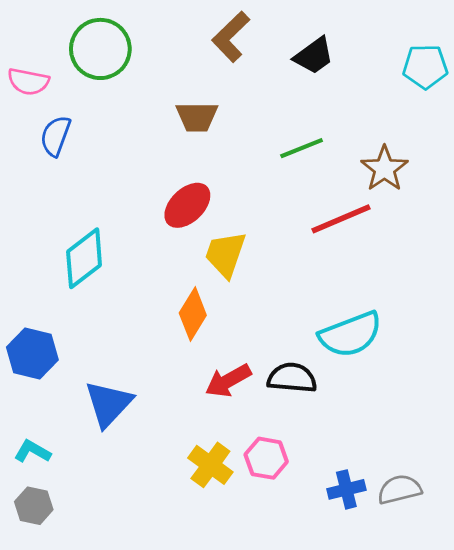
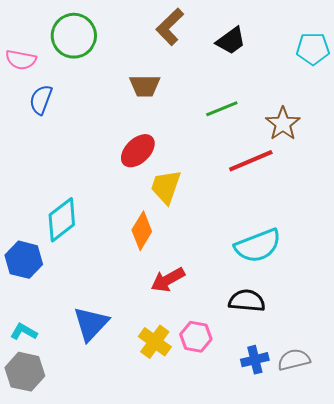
cyan diamond: (84, 258) -> (62, 220), moved
black semicircle: (292, 378) -> (247, 301), moved
blue triangle: (109, 404) -> (91, 324), moved
gray hexagon: (34, 506) -> (25, 372), size x1.4

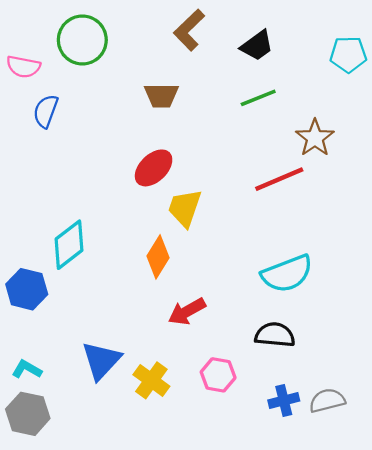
green line: (222, 109) -> (258, 98), moved
yellow cross: (155, 342) -> (151, 380), moved

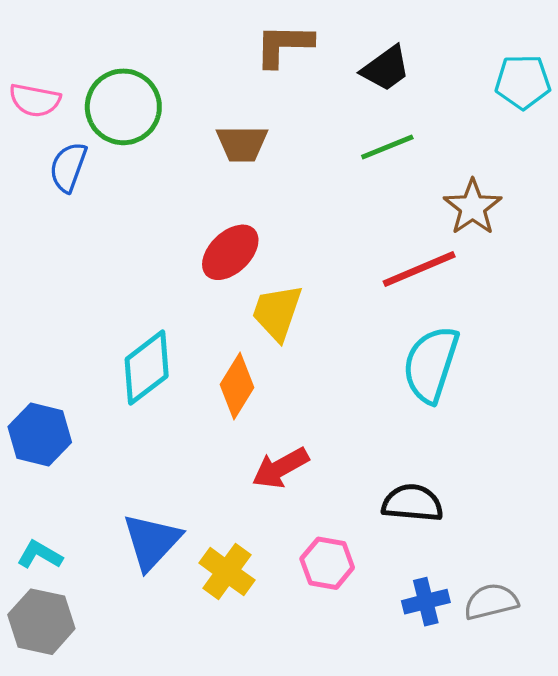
brown L-shape: (189, 30) -> (284, 45), turned 45
green circle: (82, 40) -> (123, 107), moved
cyan diamond: (69, 245) -> (147, 368), moved
cyan semicircle: (287, 274) -> (431, 364), moved, turned 129

